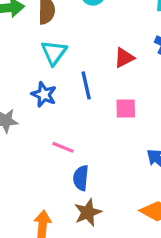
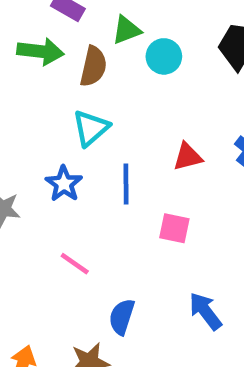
blue semicircle: (81, 178) -> (122, 317), moved

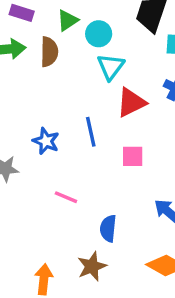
cyan triangle: (91, 128) -> (111, 67), moved
red triangle: (188, 157) -> (131, 103), size x1.4

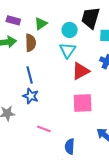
cyan circle: (99, 34) -> (70, 30), moved
blue line: (91, 132) -> (30, 75), moved
pink square: (133, 156) -> (83, 103), size x1.5

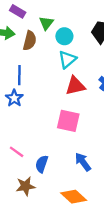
green triangle: (41, 24) -> (46, 23), turned -32
cyan circle: (70, 30) -> (64, 36), moved
pink line: (44, 129) -> (17, 152), moved

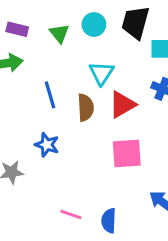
cyan circle: (64, 36) -> (94, 25), moved
brown semicircle: (30, 41) -> (86, 108), moved
blue line: (19, 75) -> (50, 95), moved

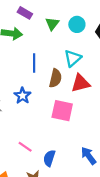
pink square: (127, 153) -> (62, 111), moved

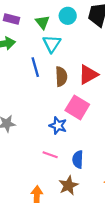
cyan triangle: (73, 58) -> (52, 44), moved
blue star: (22, 96) -> (58, 126), moved
pink square: (62, 111) -> (77, 107), turned 35

